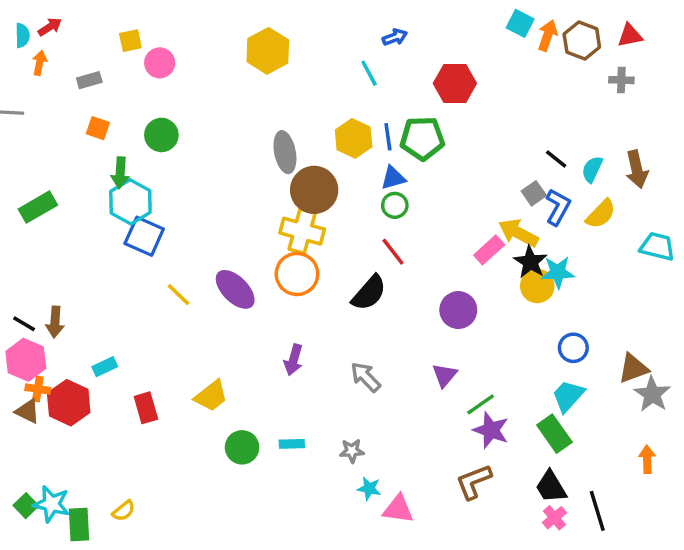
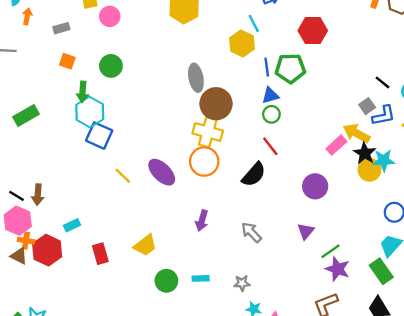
yellow hexagon: (354, 138) -> (242, 44), moved
blue L-shape: (558, 207) -> (384, 116), turned 50

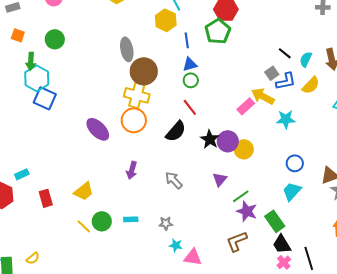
green pentagon: (290, 68) -> (218, 31), moved, turned -30
black star: (365, 153) -> (210, 139), moved
yellow circle: (369, 170) -> (244, 149), moved
yellow line: (123, 176) -> (84, 226), moved
green rectangle: (381, 271) -> (275, 221), moved

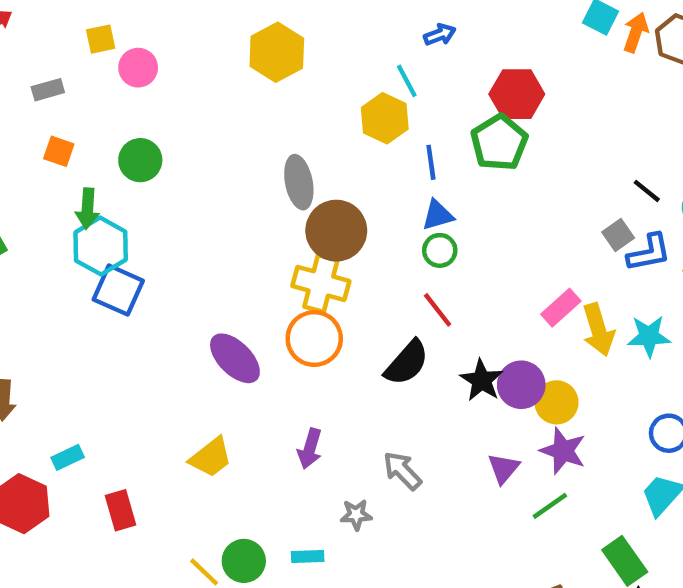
yellow arrow: (263, 96) -> (598, 330), moved, turned -135
yellow trapezoid: (84, 191) -> (211, 457), moved
purple star: (247, 211) -> (563, 451), moved
gray star: (166, 223) -> (356, 515), moved

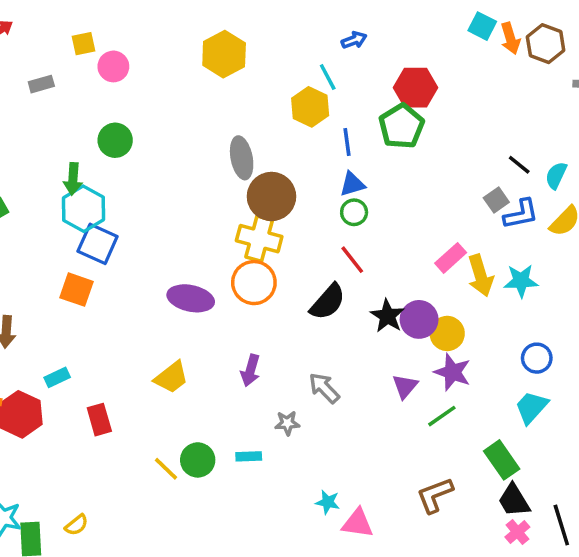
orange arrow: (636, 32) -> (510, 38), turned 144
orange square: (59, 151) -> (76, 290), moved, size x1.4
purple ellipse: (235, 358) -> (191, 298), turned -33

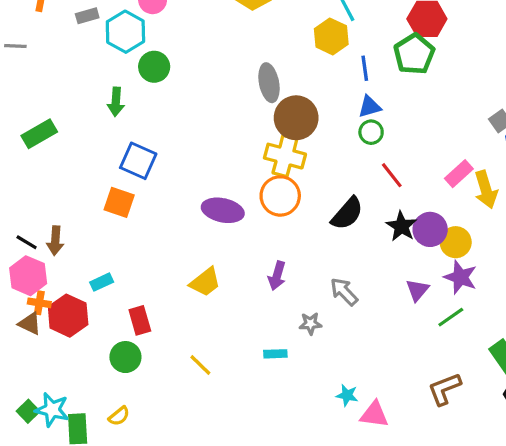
cyan hexagon: (84, 209) -> (125, 32), moved
red line: (352, 260) -> (392, 175), moved
green circle: (198, 460) -> (125, 357), moved

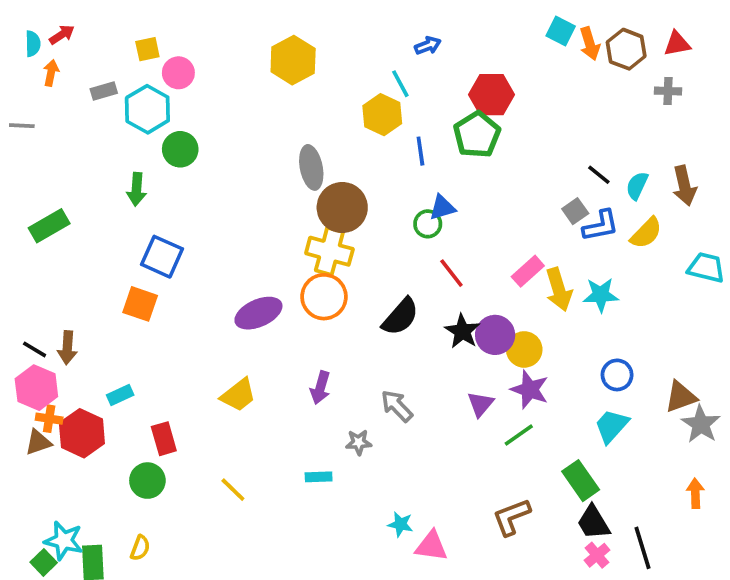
blue triangle: (369, 107) -> (442, 208), moved
purple ellipse: (223, 210) -> (258, 313), turned -36
brown triangle: (30, 324) -> (38, 442), turned -45
green square: (28, 411) -> (44, 562), moved
yellow semicircle: (119, 416) -> (140, 548), turned -30

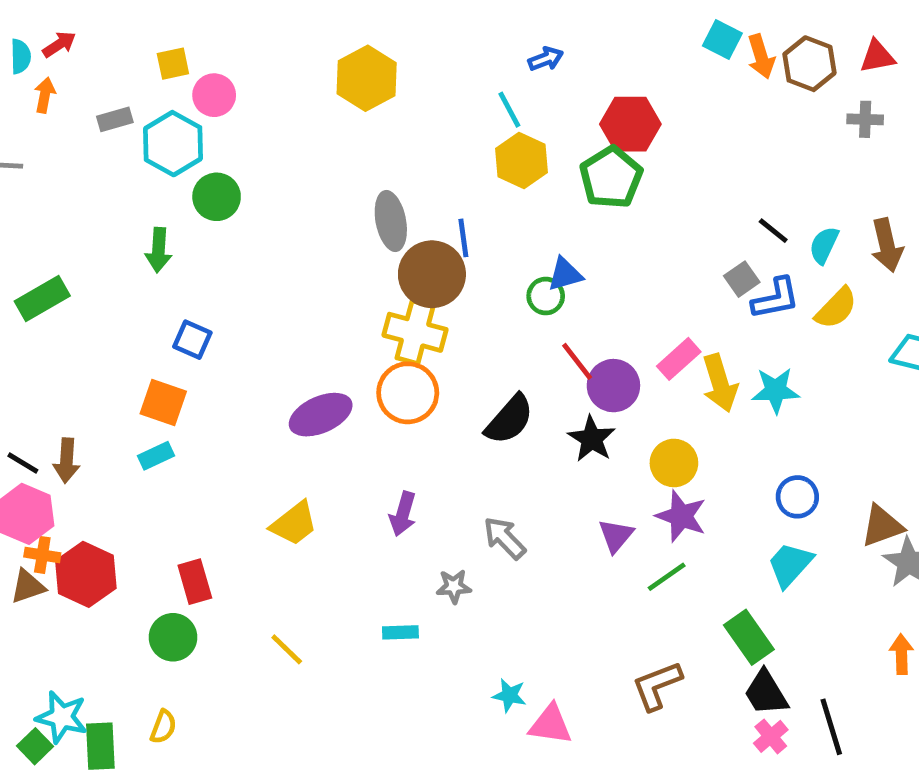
yellow hexagon: (382, 115) -> (521, 160), moved
blue line: (420, 151) -> (463, 238), moved
blue square: (162, 257) -> (192, 340), size x0.7
purple circle: (495, 335) -> (613, 386), moved
cyan rectangle: (120, 395) -> (156, 456), moved

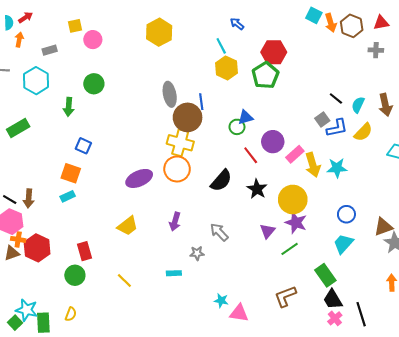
blue arrow: (546, 59) -> (237, 24), turned -120
cyan hexagon: (173, 144) -> (36, 81), moved
purple circle: (613, 386) -> (273, 142), moved
yellow circle: (674, 463) -> (293, 199), size x1.4

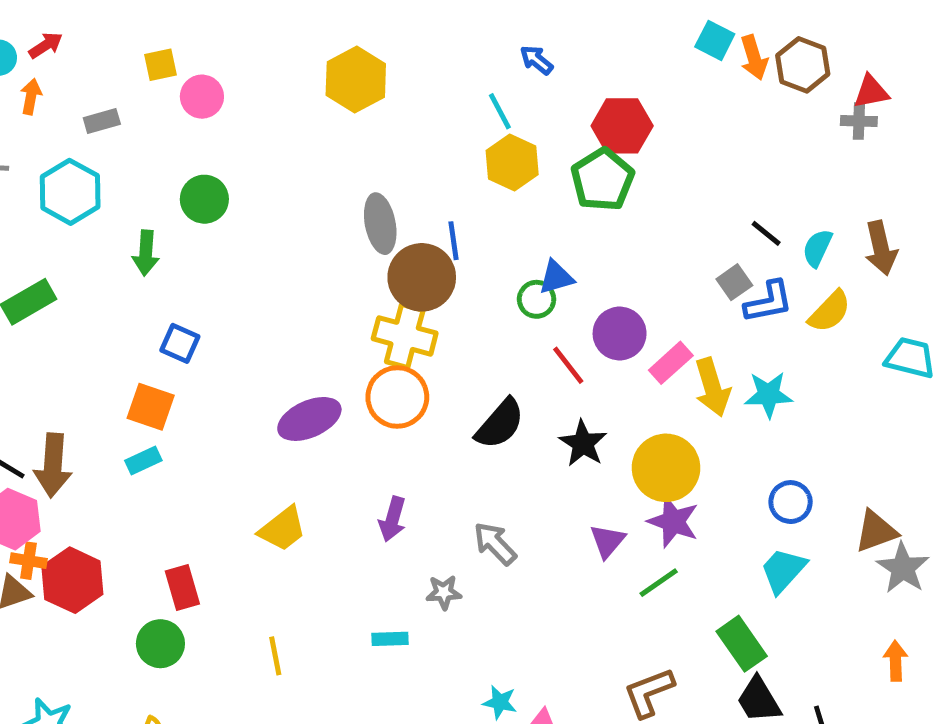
red triangle: (381, 23) -> (871, 92), moved
brown arrow: (29, 198) -> (53, 465), size x1.4
yellow line: (124, 281) -> (275, 656), turned 35

